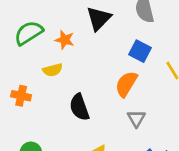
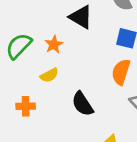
black triangle: (99, 18) -> (81, 17), turned -30
orange star: (65, 40) -> (54, 44), turned -30

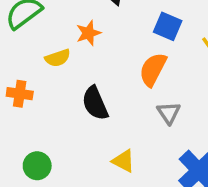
orange star: (54, 44) -> (88, 33), moved

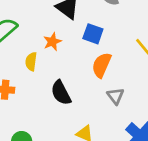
blue square: (168, 26) -> (93, 34), moved
yellow semicircle: (58, 58) -> (31, 62), turned 120

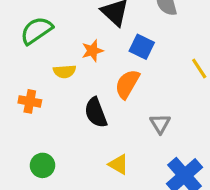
yellow semicircle: (31, 62) -> (65, 71), turned -108
orange semicircle: (102, 65) -> (127, 84), moved

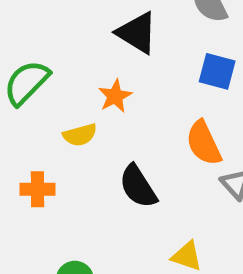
blue square: (142, 47) -> (217, 71), moved
orange semicircle: (127, 84) -> (204, 143), moved, turned -44

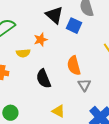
blue square: (217, 71) -> (74, 26), moved

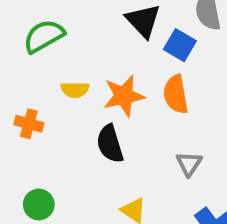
orange star: (41, 40) -> (124, 96), moved, size x1.5
orange semicircle: (74, 66) -> (176, 94), moved

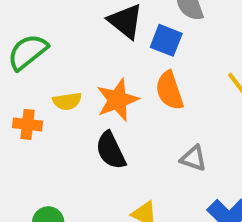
orange cross: (29, 124) -> (27, 124), moved
gray triangle: (189, 164) -> (193, 158), turned -36

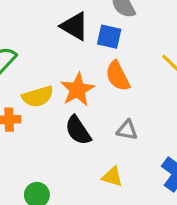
yellow semicircle: (67, 101) -> (38, 97), size x1.4
gray triangle: (193, 158) -> (127, 130), moved

